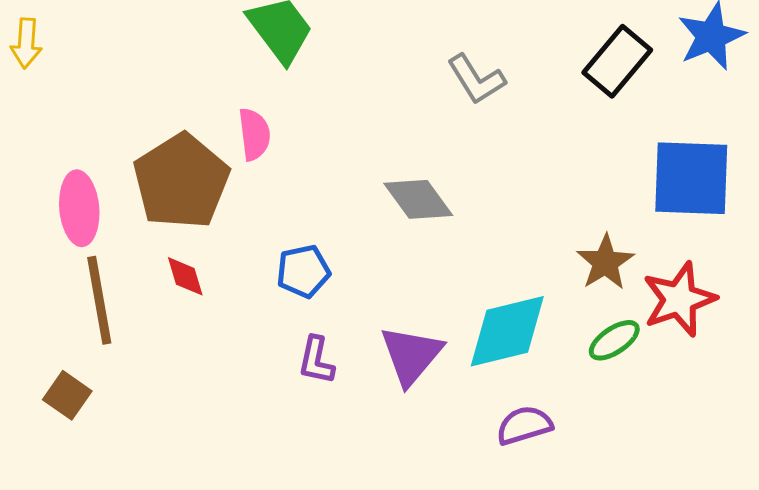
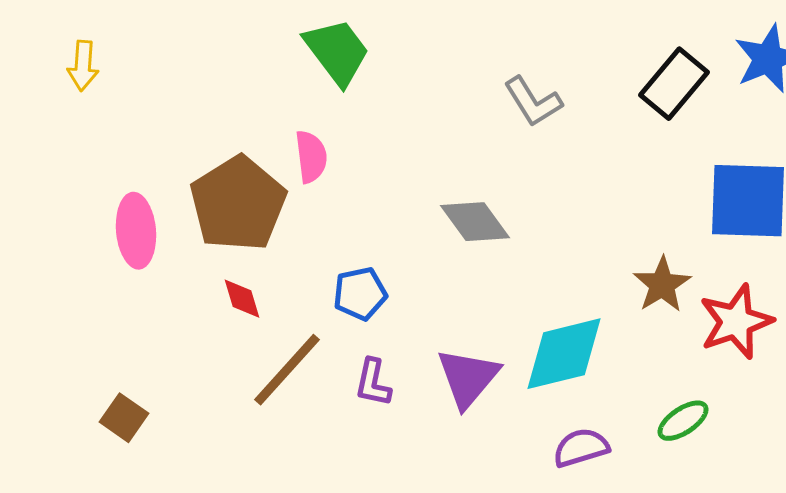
brown line: (99, 300) -> (287, 370), moved, turned 52
green ellipse: (614, 340) -> (683, 421), moved

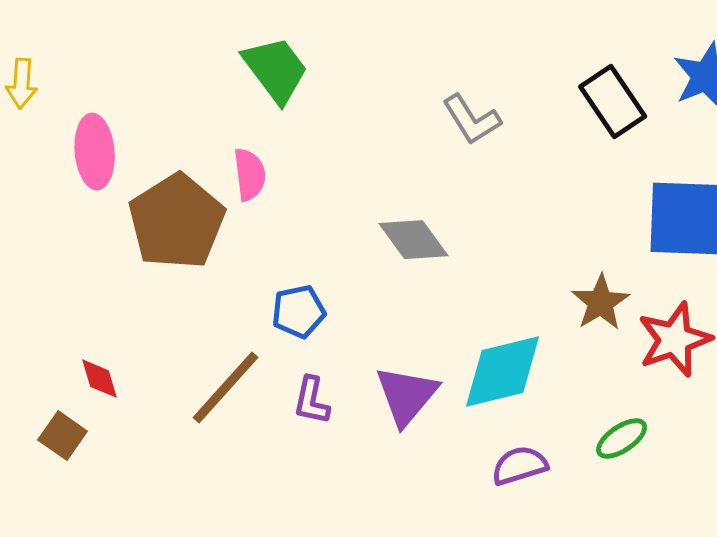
black rectangle: (674, 84) -> (613, 102), turned -74
pink ellipse: (136, 231) -> (95, 152), moved
red diamond: (242, 299) -> (100, 379), moved

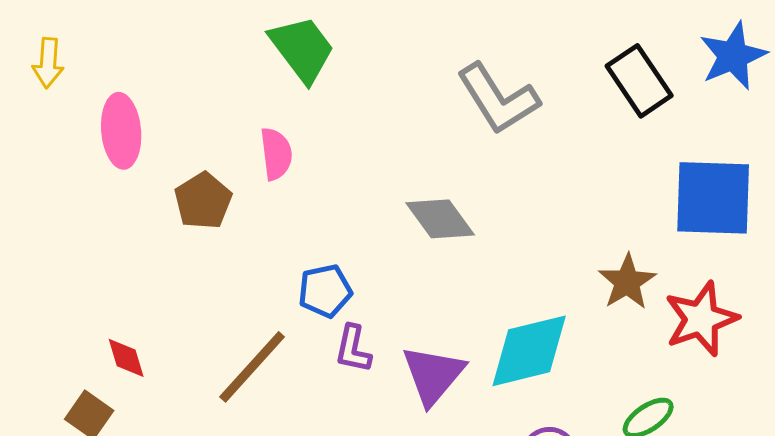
gray L-shape: (472, 120) -> (498, 99), size x1.4
brown pentagon: (177, 222) -> (203, 201), size x0.6
purple L-shape: (312, 401) -> (353, 349), moved

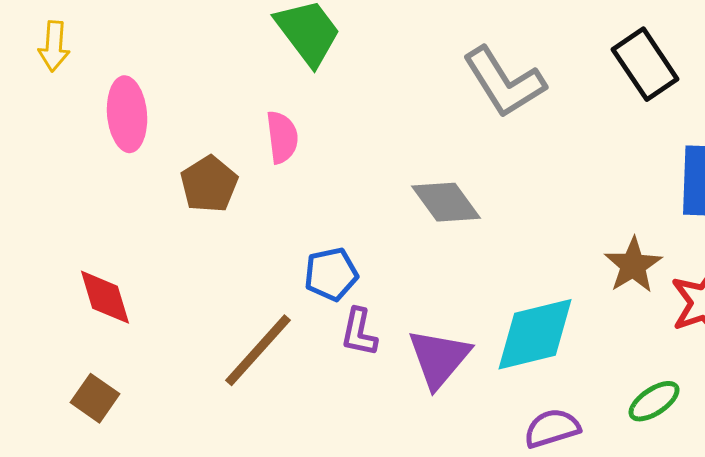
red diamond: (126, 358) -> (105, 297), moved, size x1.4

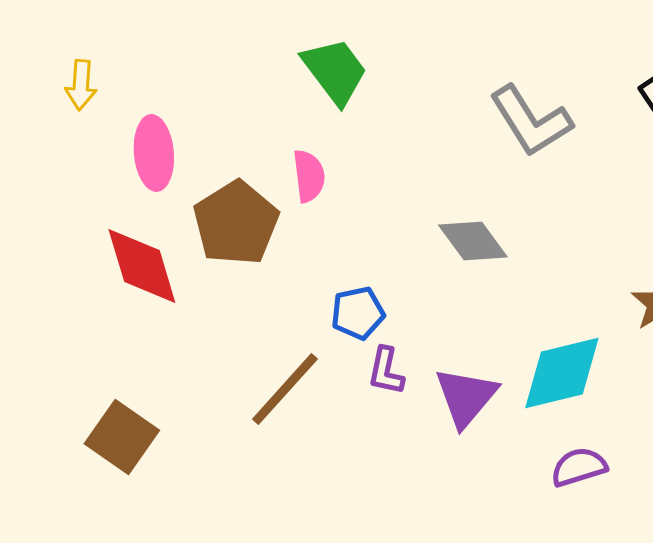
brown pentagon: (209, 184) -> (236, 223), size x1.5
red diamond: (105, 297) -> (142, 266), moved, size x1.4
brown square: (95, 398) -> (122, 437), size x1.5

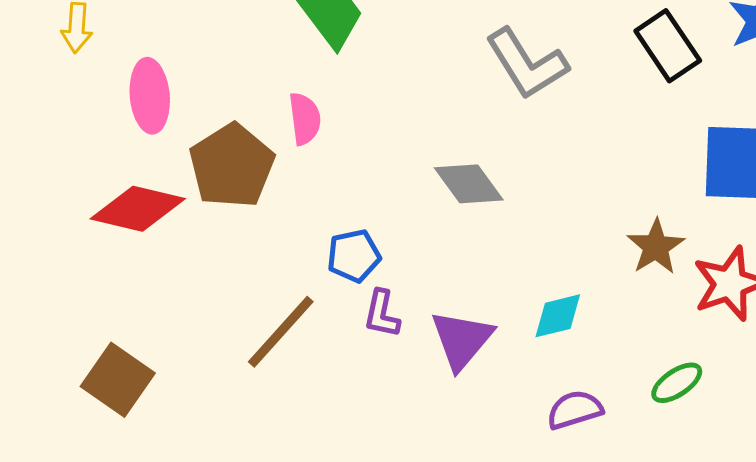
red diamond: (142, 266) -> (138, 209), turned -60
cyan diamond: (562, 373) -> (558, 316), size x0.6

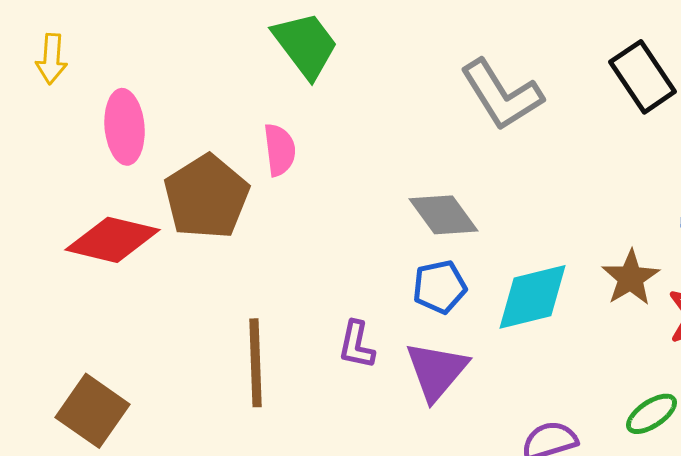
blue pentagon: (354, 256) -> (440, 287), moved
cyan diamond: (558, 316) -> (533, 297), moved, size x1.5
brown line: (281, 332) -> (256, 363), turned -44

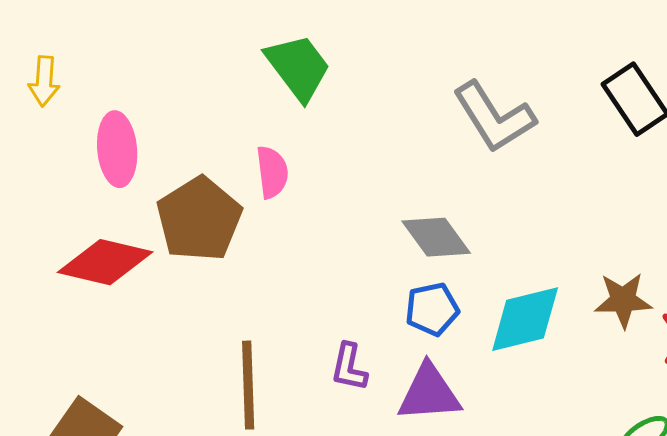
brown star: (631, 278) -> (623, 300), turned 30
purple triangle: (437, 371) -> (429, 393), turned 46

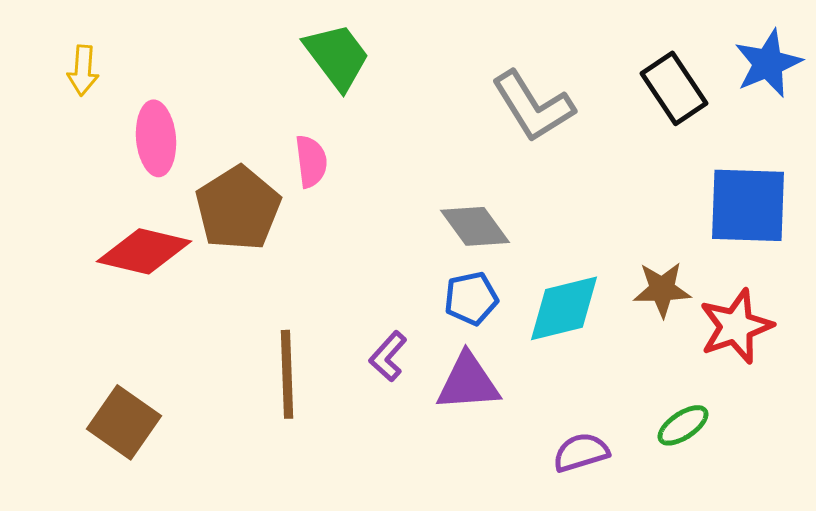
purple L-shape: (349, 367) -> (388, 356), turned 30

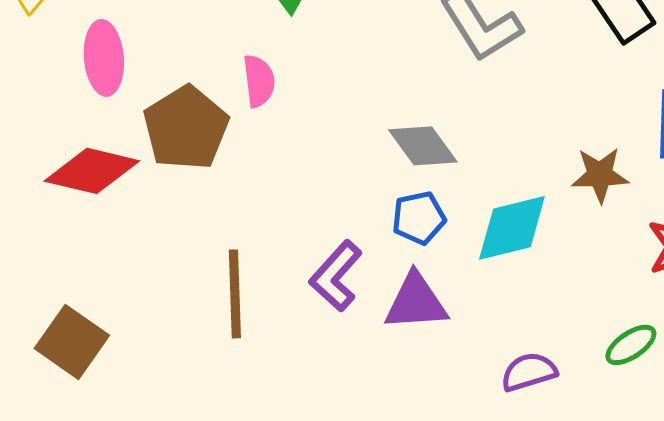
brown star: (662, 289) -> (600, 175), moved
purple L-shape: (388, 356) -> (336, 276), size x1.4

